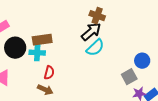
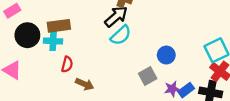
blue circle: (142, 61) -> (166, 55), moved
gray square: (129, 77) -> (148, 76), moved
brown arrow: (45, 90) -> (85, 84), moved

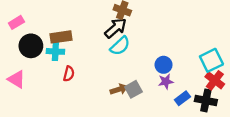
gray square: (148, 76) -> (133, 89), moved
brown arrow: (85, 84) -> (119, 89), moved, turned -42
purple star: (172, 89) -> (166, 82), moved

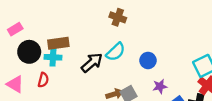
black arrow: (116, 28) -> (92, 63), moved
blue circle: (164, 65) -> (148, 60), moved
red semicircle: (69, 74) -> (43, 80), moved

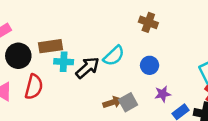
brown cross: (118, 17) -> (148, 22), moved
cyan cross: (53, 57) -> (64, 62), moved
red semicircle: (43, 80) -> (34, 87), size x1.5

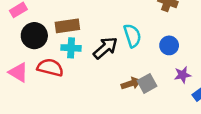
cyan semicircle: (114, 56) -> (132, 36), turned -65
cyan cross: (64, 62) -> (71, 48), moved
red semicircle: (34, 87) -> (50, 67), turned -90

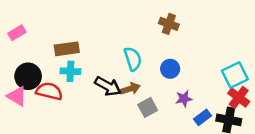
black circle: (34, 36) -> (28, 76), moved
black arrow: (105, 48) -> (108, 86), moved, turned 70
brown arrow: (131, 83) -> (130, 89), moved

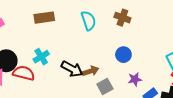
brown rectangle: (67, 49) -> (44, 18), moved
cyan semicircle: (133, 59) -> (88, 21), moved
cyan cross: (70, 71) -> (41, 57), turned -35

